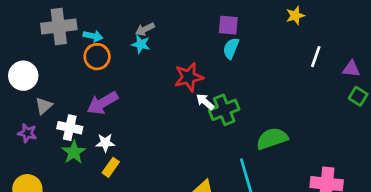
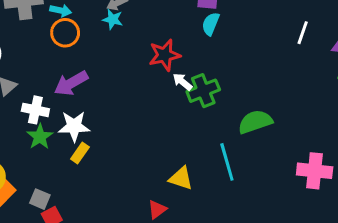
white star: (105, 143) -> (74, 126), size x1.5

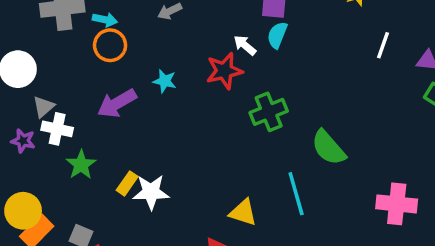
cyan star: (113, 19) -> (165, 81), moved
white arrow: (182, 82) -> (245, 45), moved
white cross: (35, 110) -> (57, 129), moved
green semicircle: (255, 122) -> (328, 148), turned -112
white star: (74, 126) -> (151, 192), moved

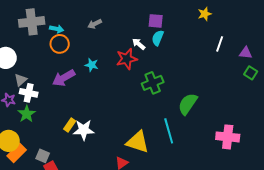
green semicircle: (328, 148) -> (188, 104), turned 75
green star: (81, 165) -> (27, 114), moved
yellow triangle: (243, 212) -> (138, 142), size x1.4

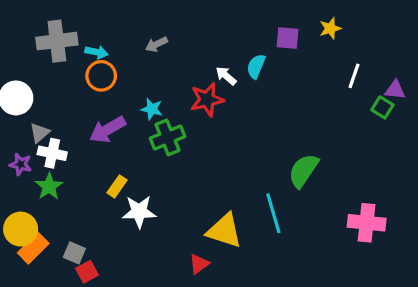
purple square: (156, 21) -> (288, 38), moved
green square: (251, 73) -> (382, 107), moved
green cross: (153, 83) -> (168, 137), moved
yellow rectangle: (70, 125) -> (117, 186), moved

